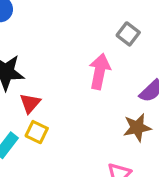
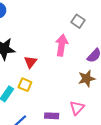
red triangle: (30, 103) -> (30, 62), moved

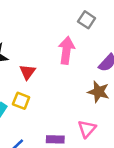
brown star: (87, 79) -> (99, 92), turned 30

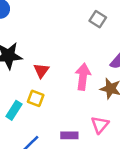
pink arrow: (66, 50) -> (83, 77), moved

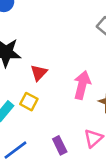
purple rectangle: (69, 135) -> (60, 145), turned 56

